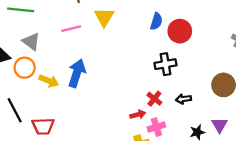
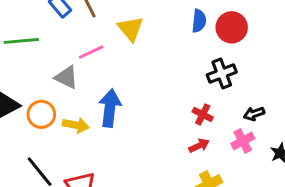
gray triangle: (31, 42) -> (67, 77), moved
red cross: (154, 99) -> (203, 115), moved
pink cross: (156, 127) -> (243, 141), moved

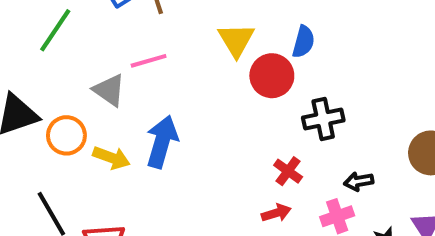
red circle: (232, 27) -> (272, 76), moved
yellow triangle: (131, 29) -> (236, 40), moved
green line: (21, 41) -> (55, 30), turned -60

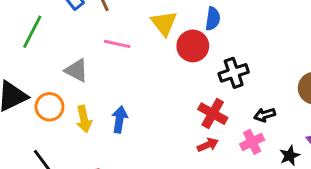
pink line: (149, 61) -> (117, 44), moved, turned 35
blue arrow: (162, 142) -> (120, 119), moved, size x0.7
yellow arrow: (111, 158) -> (84, 119), turned 65
red cross: (288, 171) -> (213, 114), size x1.4

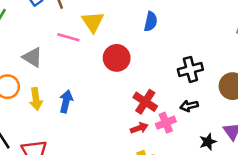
yellow triangle: (164, 23) -> (93, 22), moved
red circle: (193, 46) -> (117, 58), moved
black cross: (234, 73) -> (190, 69), moved
pink cross: (252, 142) -> (166, 123), moved

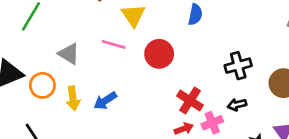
pink line: (68, 37) -> (114, 44), moved
blue arrow: (66, 101) -> (105, 101), turned -135

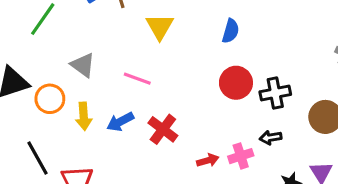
pink line: (114, 44) -> (137, 79), moved
red circle: (159, 54) -> (236, 83), moved
red cross: (190, 101) -> (163, 129), moved

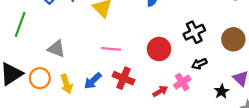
pink line: (137, 79) -> (111, 49), moved
red circle: (236, 83) -> (159, 49), moved

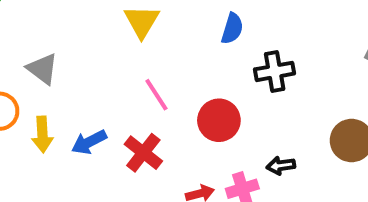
black cross: (194, 32) -> (275, 71), moved
pink line: (111, 49) -> (156, 95), moved, turned 36

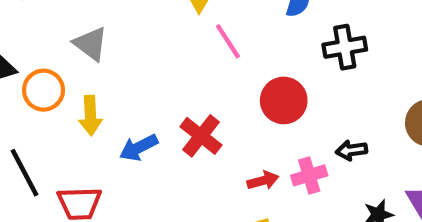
pink line: (156, 95) -> (228, 41), moved
blue arrow: (89, 142) -> (139, 148), moved

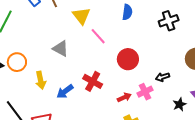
gray triangle: (91, 44) -> (61, 49), moved
black cross: (345, 47) -> (169, 21), moved
orange circle: (44, 90) -> (17, 62), moved

